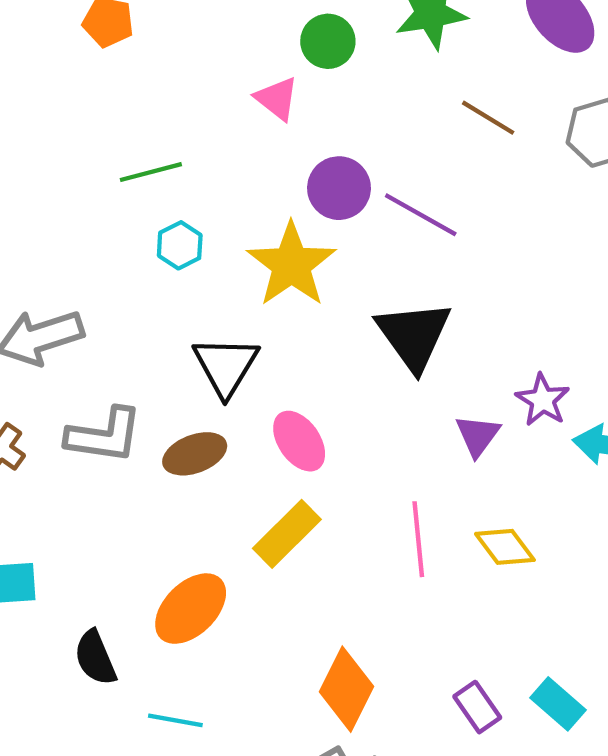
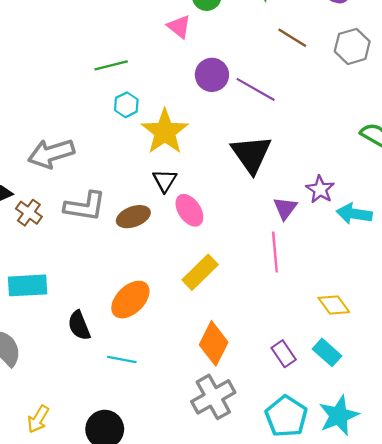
yellow star: (291, 265) -> (165, 132), moved
black triangle: (226, 366) -> (165, 181), moved, size x0.7
yellow rectangle: (287, 534) -> (200, 272), moved
pink line: (418, 539) -> (275, 252), moved
yellow diamond: (505, 547) -> (334, 305), moved

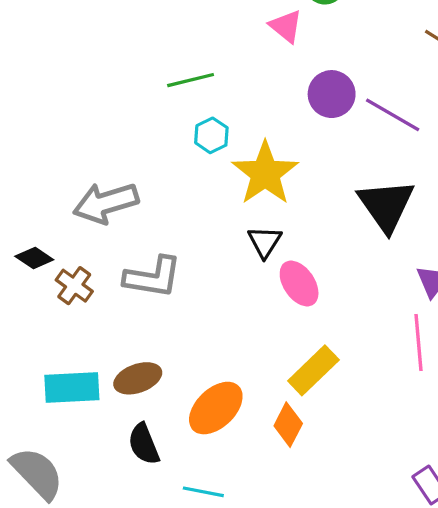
brown ellipse: (133, 217) -> (138, 378), moved
orange diamond: (214, 343) -> (288, 425), moved, size x0.7

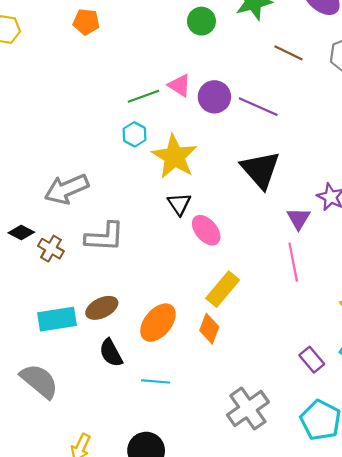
pink triangle: (286, 26) -> (179, 85), moved
green line: (191, 80) -> (144, 96), moved

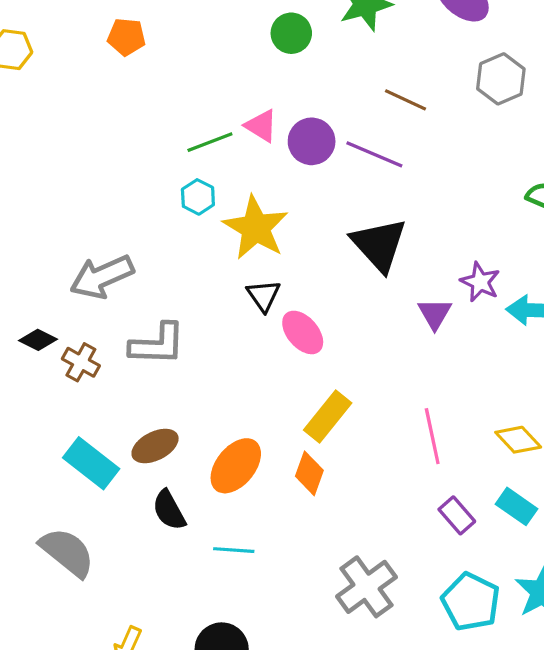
brown line: (288, 53) -> (405, 100), moved
pink line: (293, 262) -> (432, 436), moved
cyan rectangle: (57, 319) -> (91, 463), turned 48

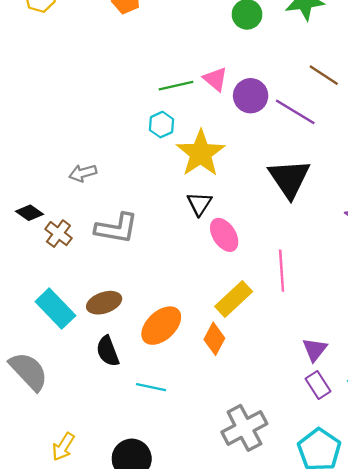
gray arrow: (102, 277) -> (83, 173), size x0.6
purple triangle: (435, 314) -> (315, 350), moved
pink line: (432, 436) -> (282, 271), moved

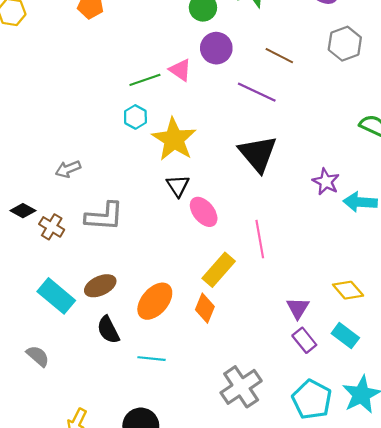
purple circle: (251, 96) -> (216, 48), moved
gray semicircle: (29, 371) -> (38, 356), size x0.6

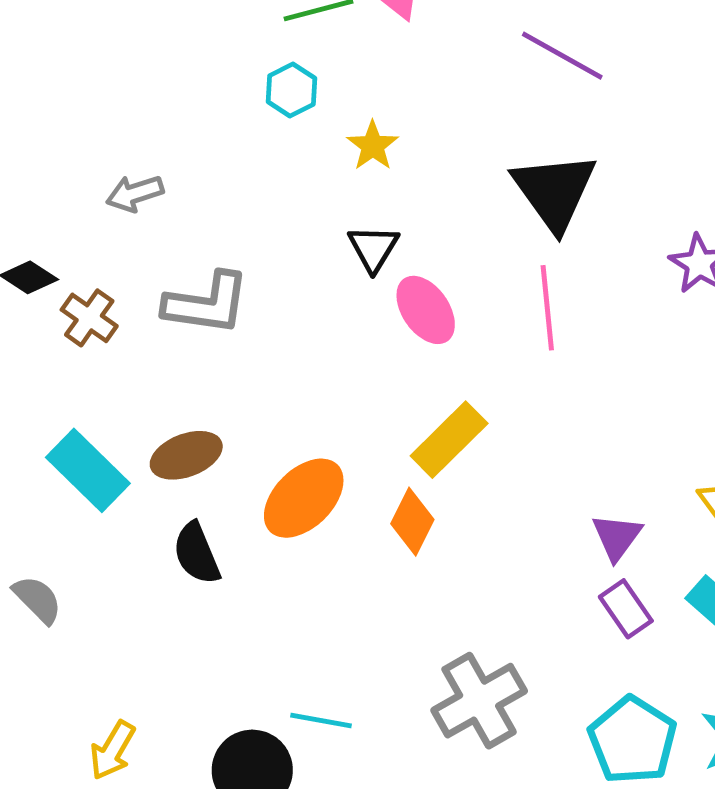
yellow star: (174, 139) -> (373, 146), size x0.5
pink line: (260, 239) -> (547, 308), moved
cyan line: (151, 359) -> (321, 721), moved

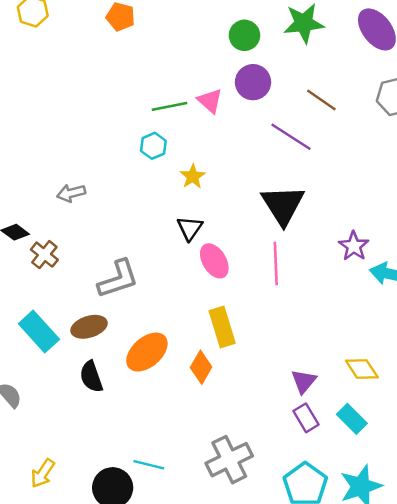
gray L-shape: (207, 304) -> (118, 279), moved, turned -30
yellow rectangle: (449, 440) -> (222, 327), turned -66

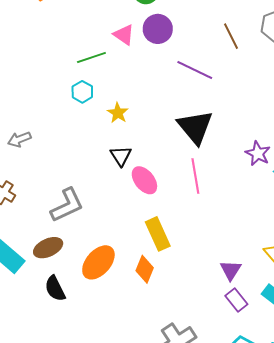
brown line: (321, 100) -> (231, 36), moved, turned 36
pink triangle: (210, 101) -> (124, 35), moved

